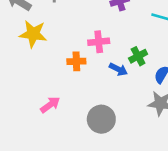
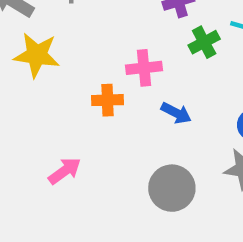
green cross: (138, 56) -> (204, 42), moved
gray circle: (101, 119) -> (172, 188), moved

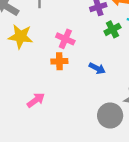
pink cross: (144, 68) -> (65, 39), moved, turned 30
gray circle: (172, 188) -> (110, 115), moved

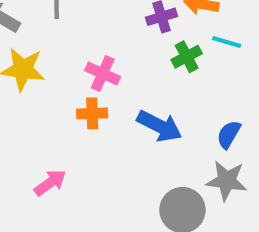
blue arrow: (97, 68) -> (159, 126), size x1.5

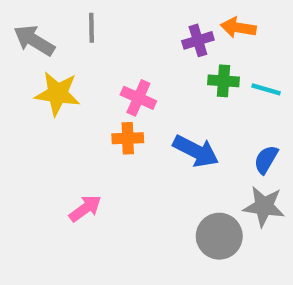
cyan line: (227, 42) -> (266, 89), moved
green cross: (187, 57) -> (223, 81), turned 32

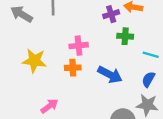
cyan line: (266, 89) -> (151, 55), moved
yellow star: (58, 94) -> (34, 61), moved
pink cross: (138, 98) -> (79, 46), turned -30

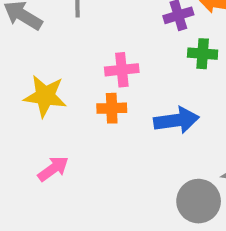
blue arrow: (110, 75) -> (176, 120), turned -35
pink arrow: (49, 106) -> (53, 169), moved

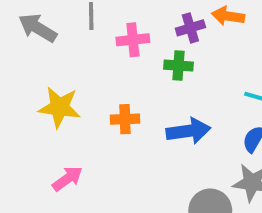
green cross: (203, 54) -> (179, 66), moved
pink cross: (122, 70) -> (133, 40), moved

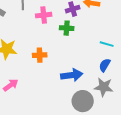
blue arrow: (188, 131) -> (72, 75), moved

